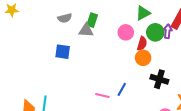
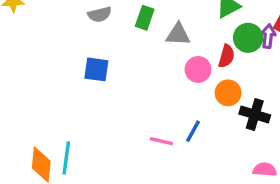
gray triangle: (86, 30) -> (178, 34), moved
pink circle: (126, 32) -> (198, 69), moved
orange circle: (143, 58) -> (228, 93), moved

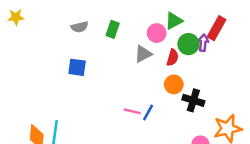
gray triangle: (178, 34) -> (143, 54), moved, turned -30
pink circle: (198, 69) -> (157, 33), moved
pink line: (161, 141) -> (132, 111), moved

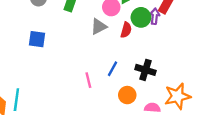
orange circle: (174, 84) -> (127, 95), moved
pink line: (132, 111) -> (88, 80), turned 63
blue line: (148, 113) -> (112, 69), moved

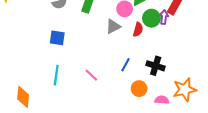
pink line: (88, 80) -> (91, 75), moved, turned -32
cyan line: (16, 100) -> (56, 75), moved

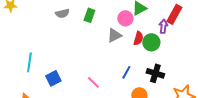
green circle: (151, 18) -> (151, 42), moved
blue square: (57, 38) -> (53, 78), moved, turned -35
cyan line: (56, 75) -> (29, 62), moved

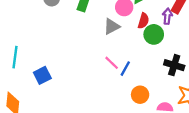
red semicircle: (138, 38) -> (143, 21), moved
black cross: (155, 73) -> (174, 65), moved
pink line: (93, 82) -> (112, 63), moved

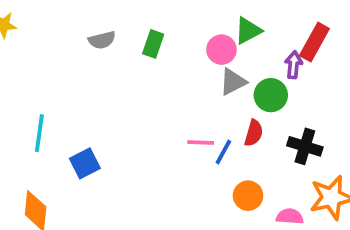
red semicircle: (143, 21) -> (254, 133), moved
gray triangle: (112, 26) -> (233, 82), moved
pink line: (112, 63) -> (201, 143), turned -42

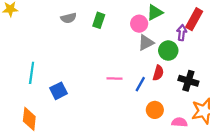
pink line: (201, 143) -> (114, 79), moved

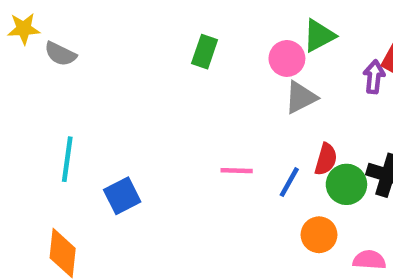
gray semicircle: (69, 18) -> (60, 54), moved, turned 40
green circle: (168, 51) -> (346, 184), moved

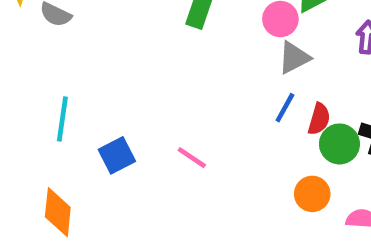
pink line: (237, 171) -> (192, 158), moved, turned 32
blue line: (289, 182) -> (285, 108), moved

